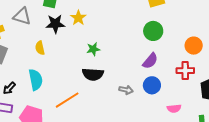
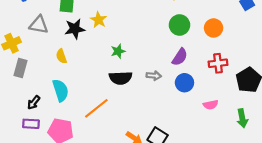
orange circle: (194, 46) -> (214, 28), moved
gray arrow: (126, 90) -> (154, 76), moved

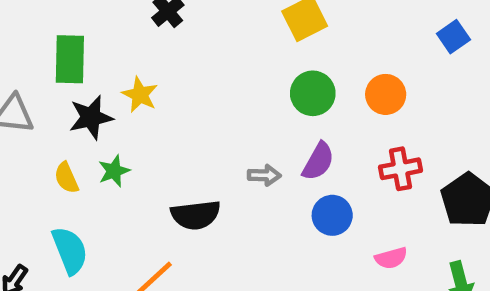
green star: (118, 51) -> (114, 171), moved
gray arrow: (154, 76) -> (264, 175), moved

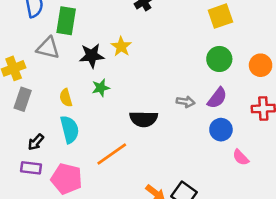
green rectangle: (70, 59) -> (66, 21), moved
yellow semicircle: (66, 178) -> (66, 98), moved
pink semicircle: (391, 258) -> (241, 157), moved, turned 54

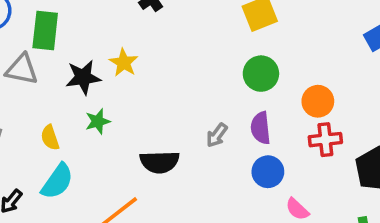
orange circle: (261, 65) -> (318, 101), moved
purple semicircle: (217, 98) -> (261, 128), turned 140
gray arrow: (186, 102) -> (217, 135), turned 120
cyan semicircle: (70, 129) -> (57, 181), turned 52

